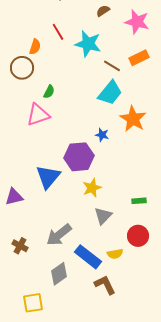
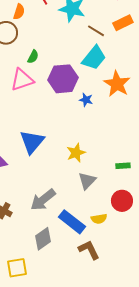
purple hexagon: (79, 157) -> (63, 79), moved

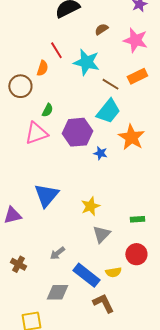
orange semicircle: (19, 12) -> (42, 68), moved
gray arrow: (43, 200) -> (57, 253), size x0.6
gray diamond: (43, 239) -> (57, 292), turned 35

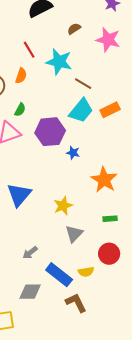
orange semicircle: (42, 68) -> (21, 76), moved
orange rectangle: (137, 76) -> (110, 110), moved
orange star: (131, 137) -> (104, 180), moved

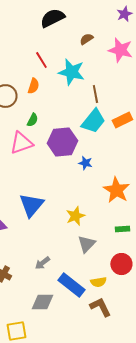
brown line: (83, 84) -> (95, 94), turned 48
brown L-shape: (76, 303) -> (100, 307), moved

